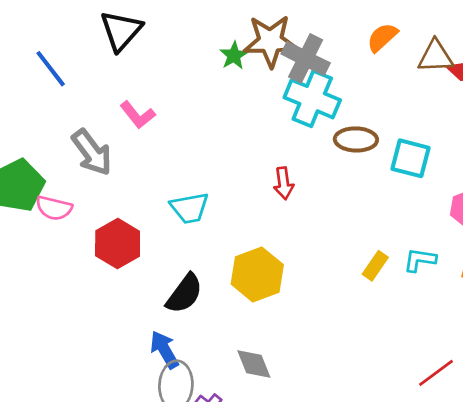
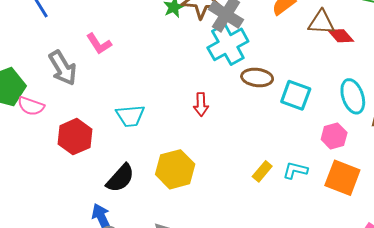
cyan cross: (312, 99) -> (228, 44), turned 33

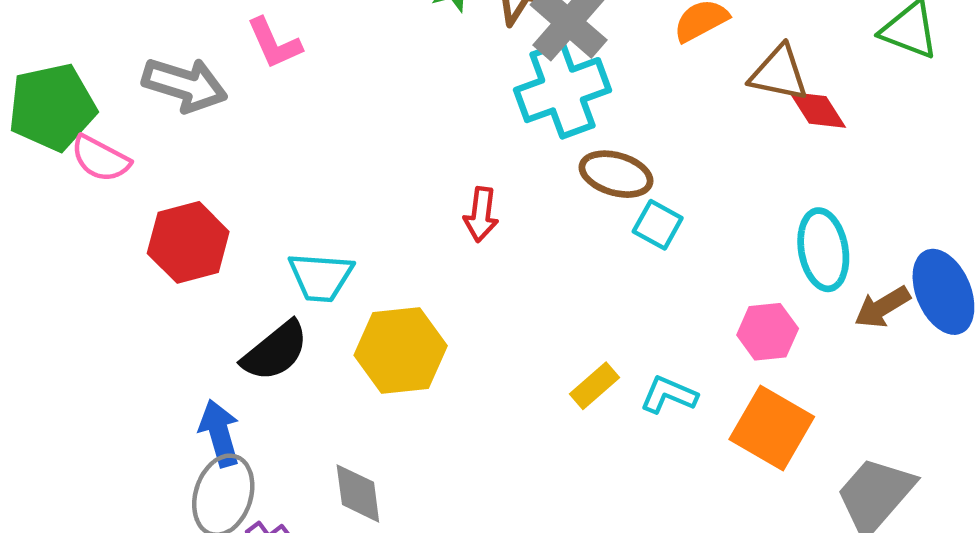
gray arrow: (63, 68) -> (185, 85), turned -51
cyan square: (296, 95) -> (658, 225), moved, size x0.7
cyan trapezoid: (130, 116) -> (321, 277), moved

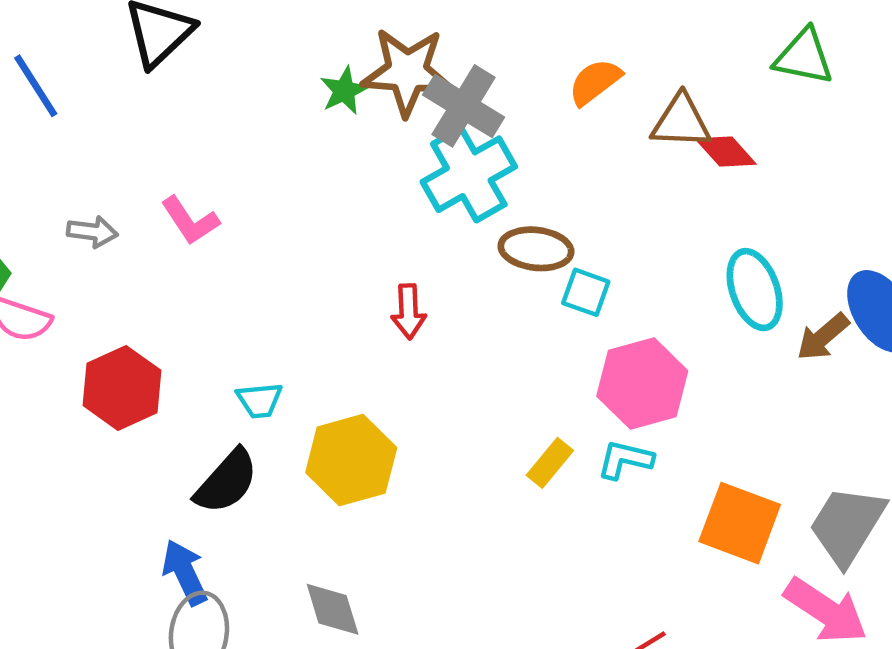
pink L-shape: (274, 43) -> (190, 221), moved
gray arrow: (185, 85) -> (92, 232), size x0.6
cyan trapezoid: (321, 277) -> (260, 400), size x0.7
pink hexagon: (768, 332) -> (642, 383), moved, size x1.5
orange square: (772, 428) -> (740, 523), moved

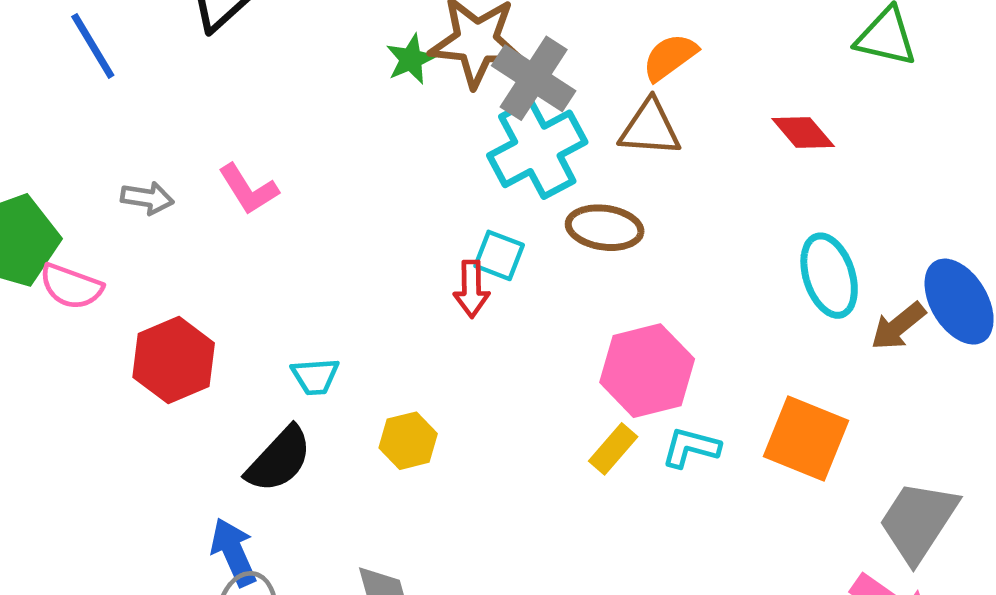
brown triangle: (681, 122) -> (650, 128), moved
cyan square: (586, 292) -> (499, 255), moved
pink hexagon: (642, 383) -> (647, 371), moved
yellow hexagon: (351, 460) -> (408, 441), size x0.6
orange square: (740, 523) -> (806, 438), moved

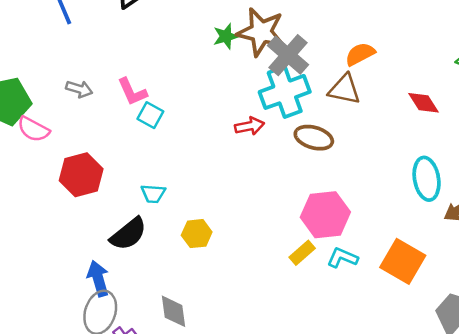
cyan square: (499, 255) -> (150, 115), moved
red arrow: (471, 289) -> (250, 126), moved, turned -108

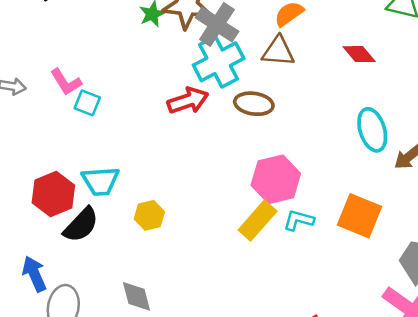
red arrow: (250, 126) -> (188, 101), size x1.4
red hexagon: (81, 175) -> (53, 194), moved
cyan trapezoid: (153, 194) -> (100, 181), size x1.5
yellow rectangle: (302, 253) -> (258, 221), size x1.5
blue arrow: (98, 279) -> (34, 274), moved

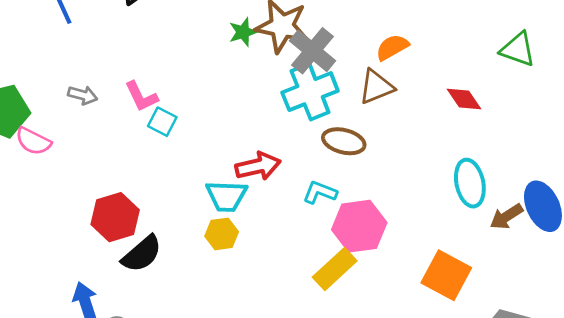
brown triangle: (278, 51) -> (376, 87), turned -32
red arrow: (188, 101) -> (258, 166), moved
cyan trapezoid: (100, 181) -> (227, 196), moved
yellow hexagon: (149, 215) -> (222, 234), moved
cyan L-shape: (299, 220) -> (320, 192), moved

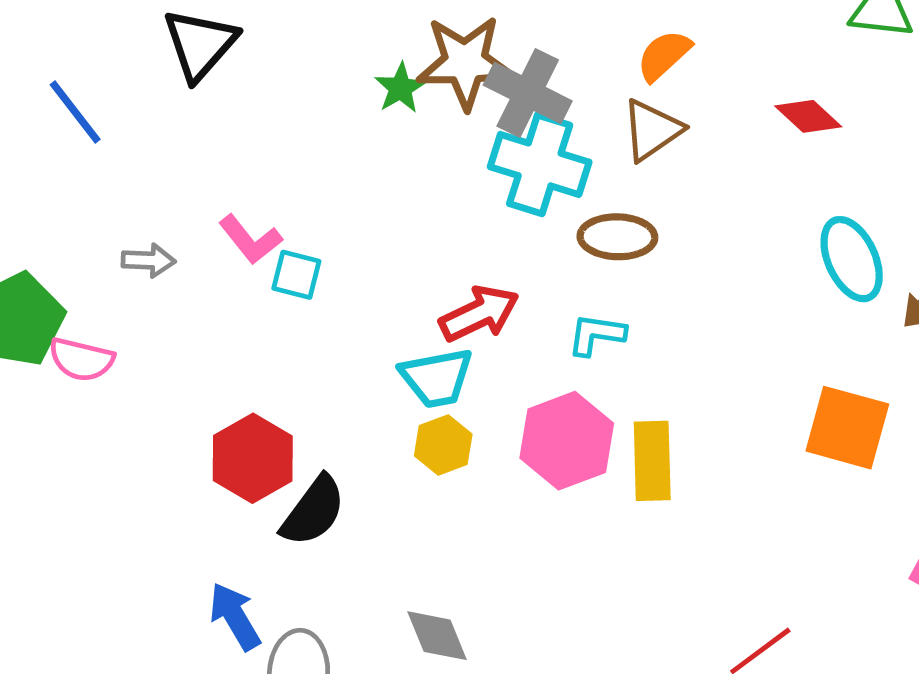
cyan cross: (310, 92) -> (540, 164), turned -38
pink hexagon: (359, 226) -> (567, 441), moved
yellow rectangle: (335, 269) -> (652, 461), turned -36

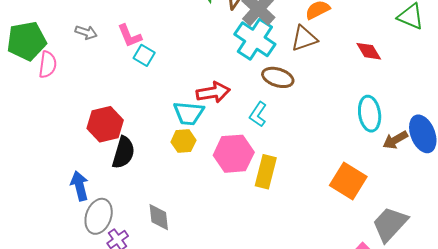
cyan L-shape: (596, 335) -> (258, 114), turned -80
pink semicircle: (81, 359) -> (48, 65), turned -112
black semicircle: (313, 511) -> (123, 153), turned -36

